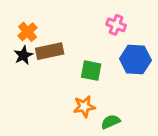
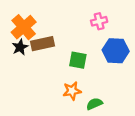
pink cross: (116, 25) -> (99, 21), turned -35
orange cross: (28, 32) -> (24, 27), size x1.5

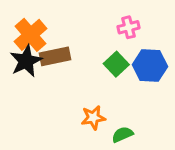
black star: (20, 47) -> (26, 61), size x1.5
green square: (78, 60) -> (116, 64), moved, turned 36

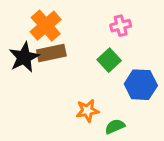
orange cross: (30, 35) -> (46, 26), moved
blue hexagon: (150, 66) -> (141, 85), moved

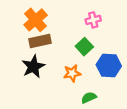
black star: (24, 57) -> (33, 67), moved
orange star: (87, 111) -> (72, 73), moved

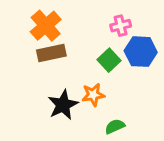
blue hexagon: (109, 65) -> (141, 52), moved
black star: (33, 67) -> (63, 105), moved

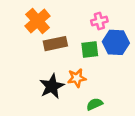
brown rectangle: (51, 53) -> (55, 44), moved
green square: (109, 60) -> (90, 49), turned 36

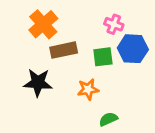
pink cross: (99, 21) -> (114, 24), turned 35
black star: (52, 86) -> (38, 83), moved, turned 30

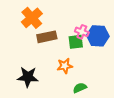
pink cross: (114, 24) -> (82, 32), moved
black star: (38, 83) -> (28, 77), moved

